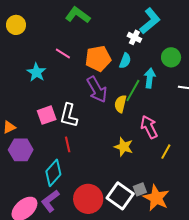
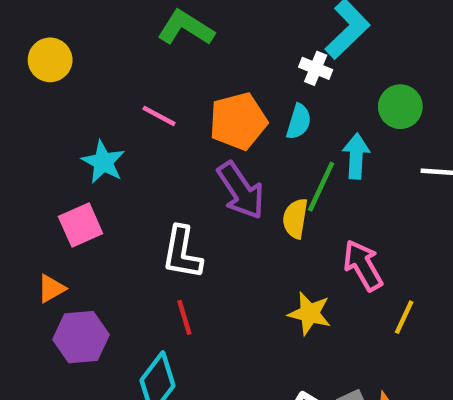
pink square: (47, 115) -> (81, 225), moved

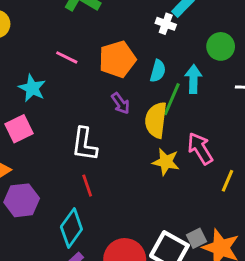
cyan semicircle: (299, 122) -> (158, 71), moved
purple arrow: (241, 190) -> (121, 103), size x0.6
yellow semicircle: (295, 218) -> (156, 120), size x1.4
yellow star: (310, 313) -> (166, 162), moved

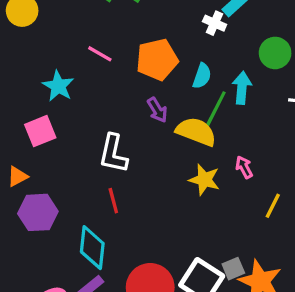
yellow semicircle: (156, 120) -> (196, 132), turned 100
pink arrow: (200, 149) -> (244, 167), size x0.6
cyan diamond: (71, 228) -> (92, 248), turned -33

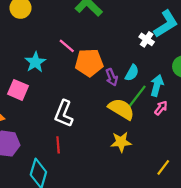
orange pentagon: (157, 60) -> (89, 63), moved
purple arrow: (157, 110) -> (112, 77), moved
pink square: (40, 131) -> (18, 90), turned 35
pink arrow: (244, 167) -> (161, 108), moved, turned 56
yellow star: (204, 180) -> (121, 142), turned -30

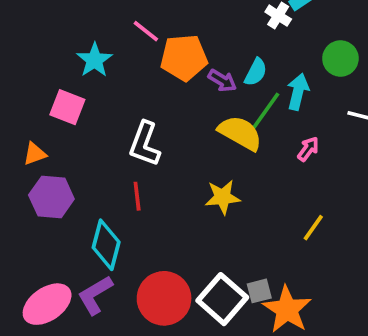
purple arrow: (112, 77) -> (222, 81), turned -35
pink arrow: (161, 108) -> (308, 149), moved
yellow star: (121, 142) -> (223, 197), moved

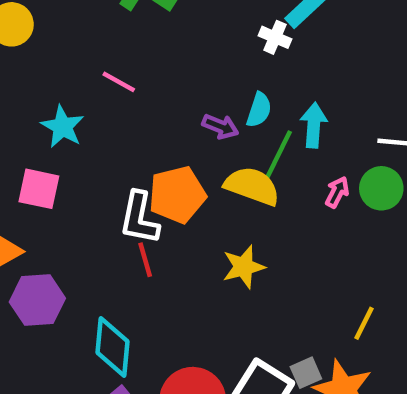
orange pentagon: (184, 58) -> (177, 195), moved
green circle: (340, 58) -> (381, 188), moved
red line: (137, 196) -> (145, 260), moved
yellow line: (313, 228) -> (364, 323), moved

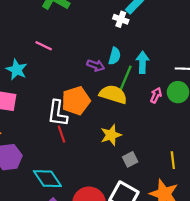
yellow line: (364, 323) -> (173, 160), turned -30
cyan diamond: (113, 347) -> (47, 179), turned -36
gray square: (306, 373) -> (130, 159), moved

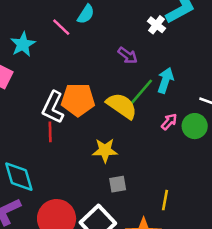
cyan semicircle: (115, 56) -> (86, 14), moved
purple arrow: (96, 65) -> (128, 55), moved

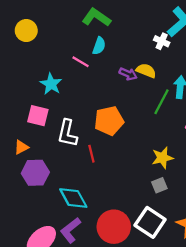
purple arrow: (128, 55) -> (128, 74), moved
yellow semicircle: (122, 106) -> (146, 71), moved, size x0.7
white L-shape: (53, 107) -> (67, 133), moved
yellow star: (105, 150) -> (162, 158), moved

